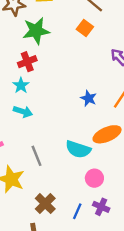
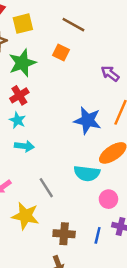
orange square: (85, 28) -> (61, 53), moved
blue star: (89, 98) -> (88, 120), size x1.6
brown cross: (45, 204) -> (64, 234), turned -30

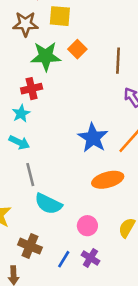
brown line: (73, 25) -> (118, 61), moved, turned 45
orange square: (61, 53) -> (77, 49), moved
cyan semicircle: (87, 173) -> (48, 204), moved
gray line: (46, 188) -> (30, 175), moved

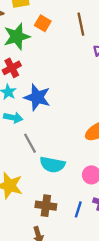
blue star: (93, 138) -> (37, 97), moved

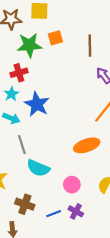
orange square: (43, 23) -> (55, 38), turned 32
blue line: (78, 209) -> (54, 214), turned 40

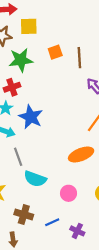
orange square: (55, 38) -> (55, 52), moved
purple cross: (76, 211) -> (77, 231), moved

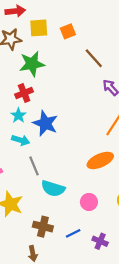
orange square: (55, 52) -> (68, 31), moved
brown line: (79, 58) -> (94, 58), turned -36

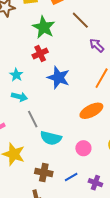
green star: (32, 64) -> (44, 27), moved, turned -30
red cross: (24, 93) -> (40, 54), moved
blue star: (45, 123) -> (58, 78), moved

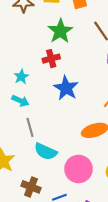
pink circle: (83, 148) -> (78, 169), size x1.6

